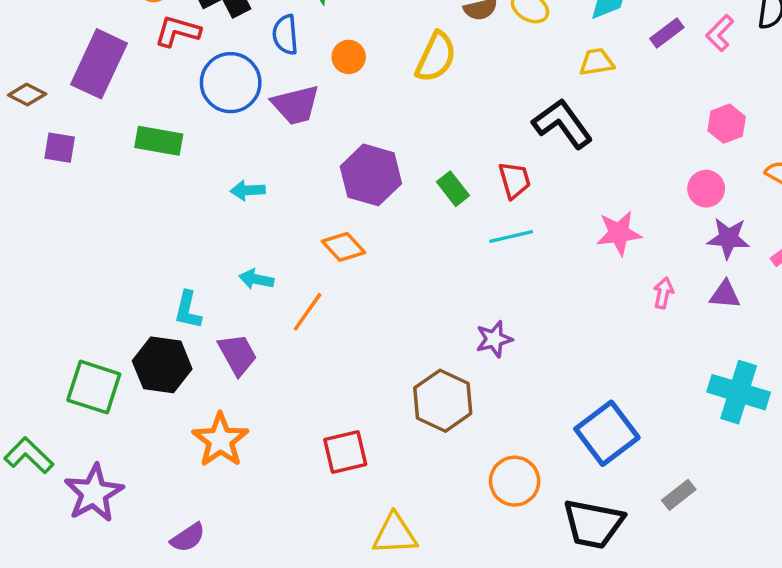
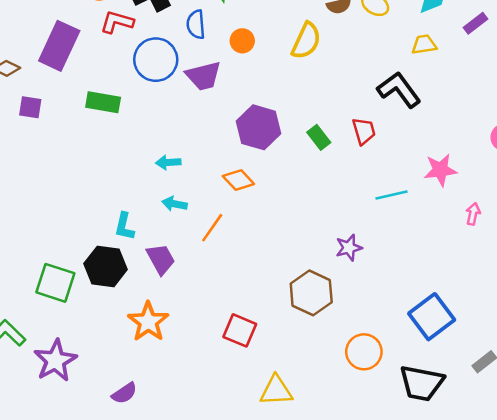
cyan arrow: (248, 190) -> (168, 162), moved
cyan line: (511, 237) -> (391, 195), moved
red square: (345, 452) -> (240, 330), turned 36

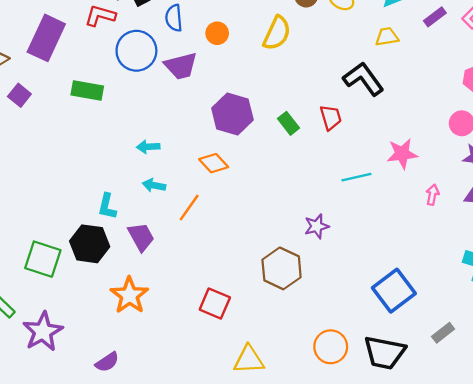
purple square: (30, 107) -> (19, 95), turned 30
orange circle: (364, 352) -> (331, 347), moved

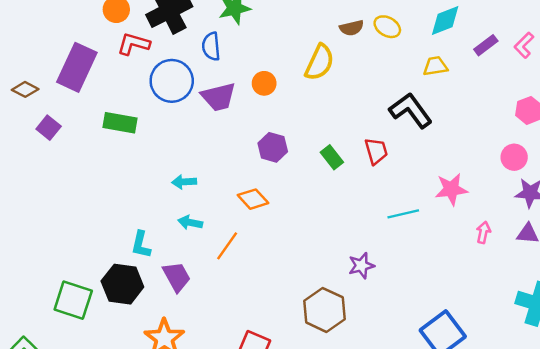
orange circle: (217, 33) -> (264, 83), moved
purple hexagon: (232, 114) -> (273, 147), size x0.7

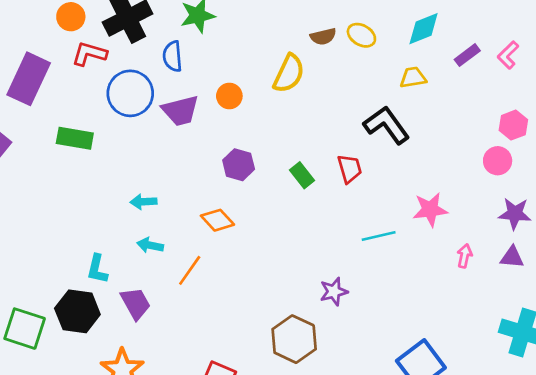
pink circle: (514, 157) -> (498, 161), moved

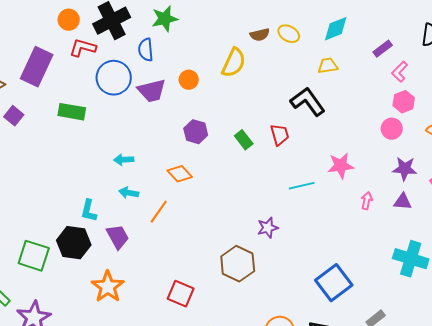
purple rectangle: (467, 55) -> (383, 49), moved
pink L-shape: (508, 55) -> (400, 72), moved

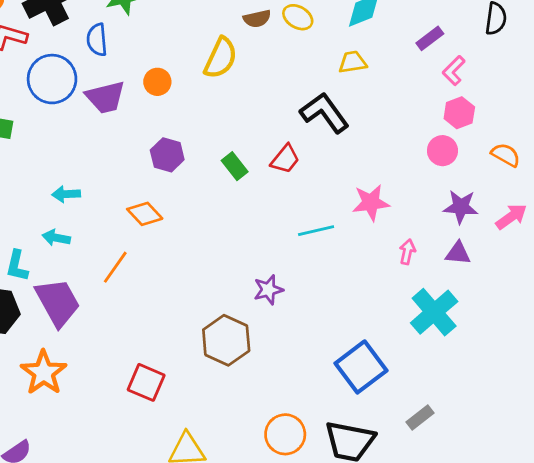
red trapezoid: (280, 135) -> (285, 159), turned 55
cyan arrow: (129, 193) -> (56, 238), moved
purple trapezoid: (118, 237) -> (58, 302), size x1.4
cyan cross: (411, 259) -> (434, 312), moved, turned 32

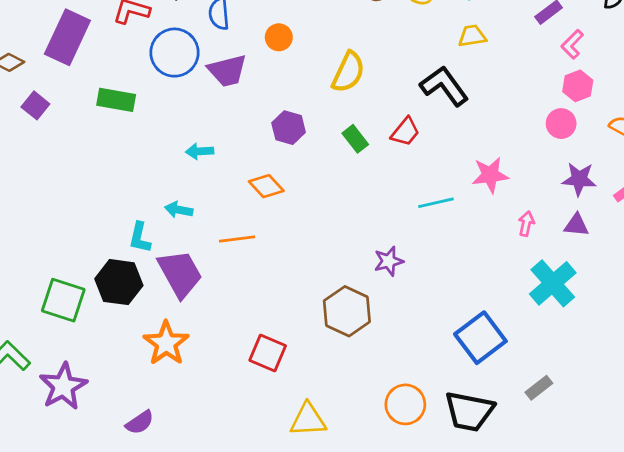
yellow semicircle: (221, 58) -> (348, 72), moved
orange circle: (157, 82) -> (279, 37), moved
cyan arrow: (66, 194) -> (200, 151), moved
orange line: (115, 267) -> (237, 239), turned 48

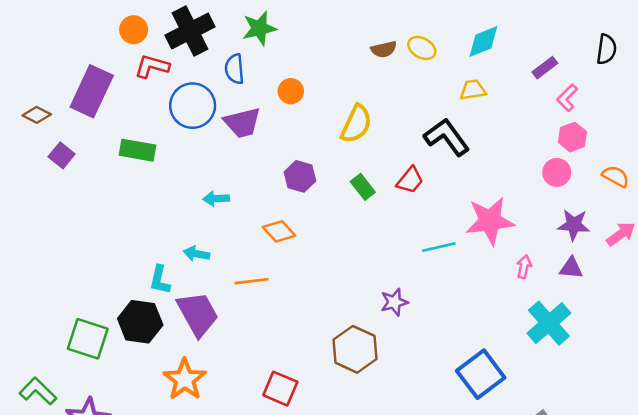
pink star: (490, 175) -> (490, 221), size x1.4

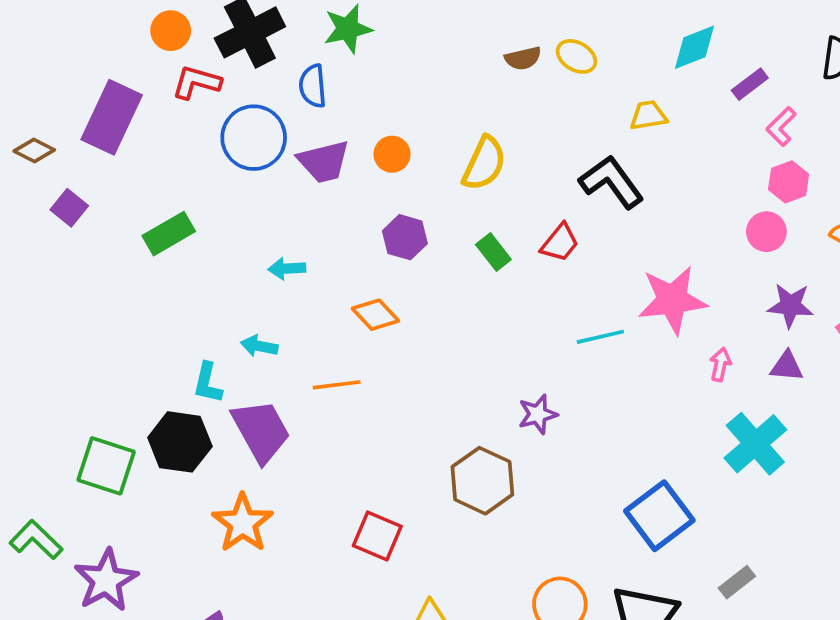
cyan diamond: (483, 41) -> (694, 47), moved
orange circle: (291, 91) -> (392, 154), moved
green rectangle: (138, 150) -> (169, 234), moved, turned -40

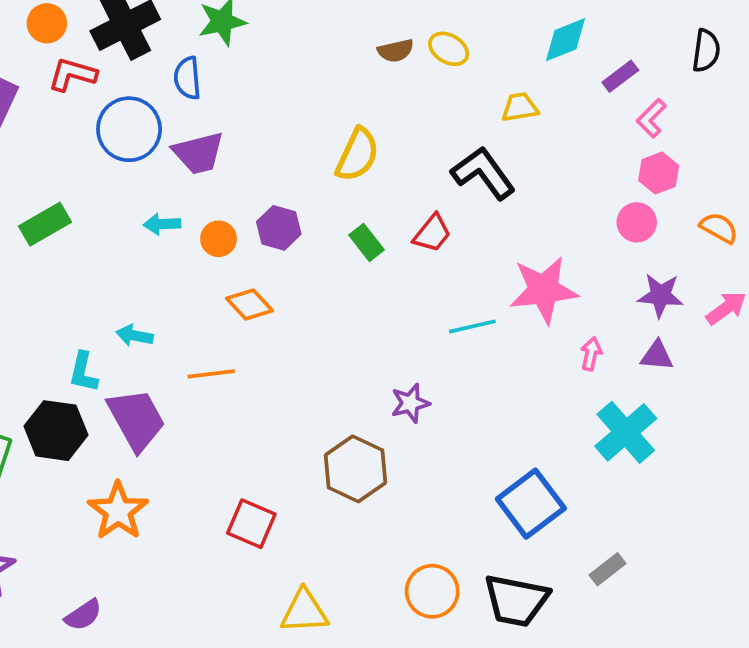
orange circle: (392, 154) -> (218, 239), moved
cyan arrow: (287, 269) -> (162, 224), moved

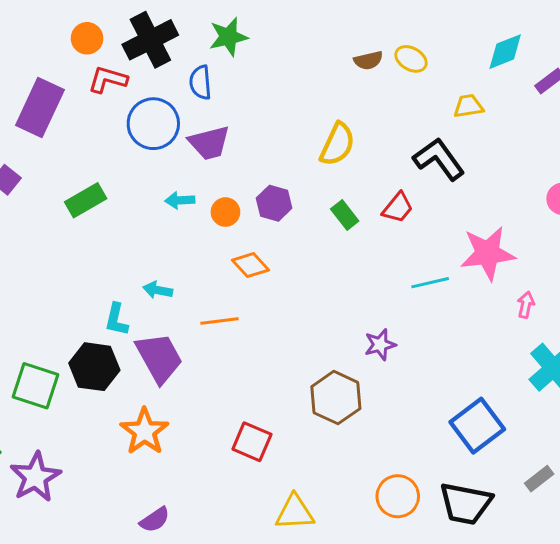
purple semicircle: (83, 615) -> (155, 520), moved

